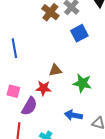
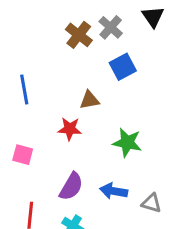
brown triangle: (55, 70) -> (89, 100), moved
red star: (43, 88) -> (70, 129), moved
purple semicircle: (29, 106) -> (71, 186), moved

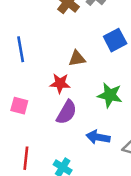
blue square: (123, 67) -> (115, 40), moved
purple semicircle: (71, 186) -> (67, 112), moved

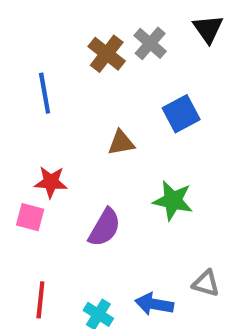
blue line: (21, 49) -> (45, 93), moved
red star: (60, 83) -> (51, 182), moved
blue arrow: (98, 137) -> (154, 304), moved

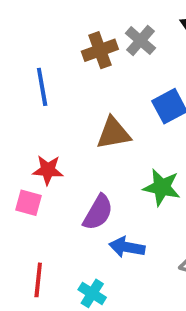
brown cross: (107, 54) -> (100, 50), turned 32
brown triangle: (121, 143) -> (113, 133), size x1.4
blue arrow: (154, 304) -> (127, 247), moved

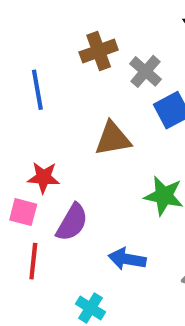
gray cross: (140, 41) -> (145, 71), moved
purple semicircle: (98, 212) -> (72, 222), moved
red line: (38, 280) -> (33, 261), moved

